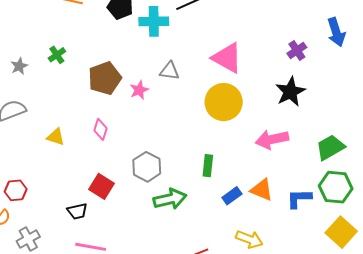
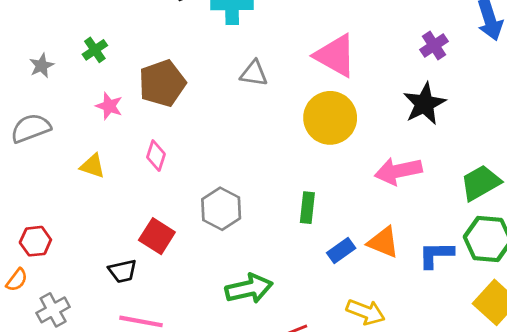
pink star: (139, 90) -> (109, 106), moved, turned -30
green arrow: (170, 199) -> (249, 289), moved

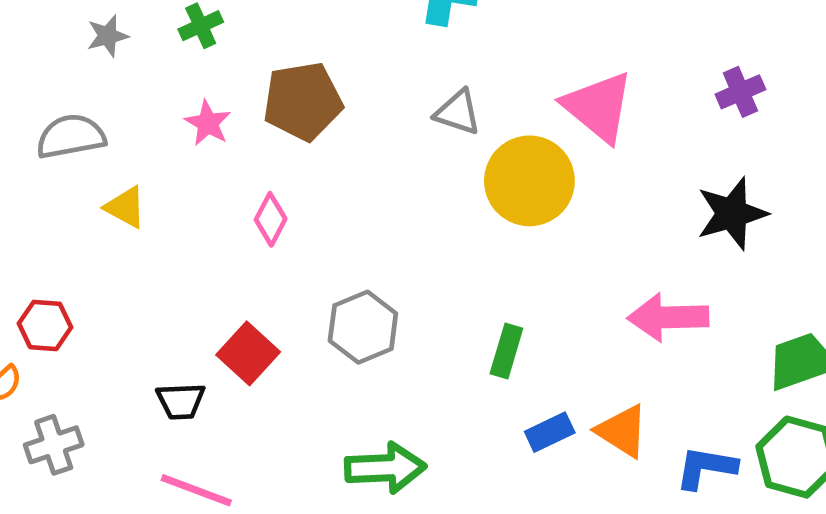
purple cross: (434, 46) -> (740, 92), moved
yellow circle: (330, 118) -> (529, 181), moved
yellow triangle: (93, 166) -> (125, 207), moved

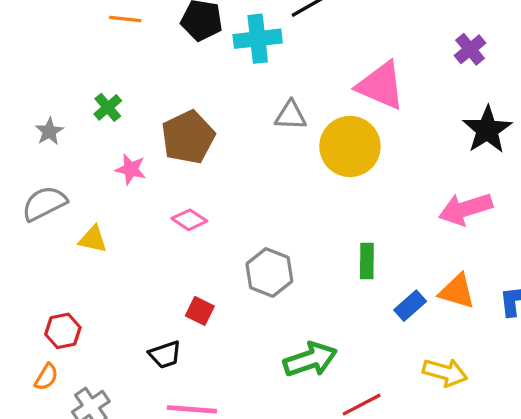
pink diamond: (271, 219) -> (189, 220), turned -68
red square: (248, 353) -> (200, 311), size x0.7

